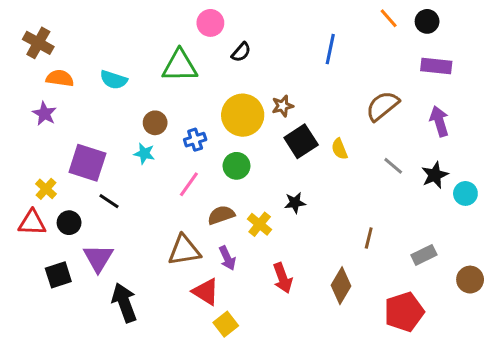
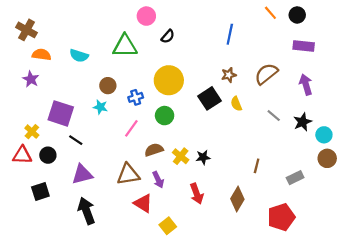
brown star: (283, 106) -> (229, 75), moved
black star: (295, 203) -> (203, 157), moved
purple triangle: (98, 258) -> (82, 174), moved, turned 45
brown circle: (470, 280) -> (327, 158), moved
yellow square: (226, 324) -> (168, 226), moved

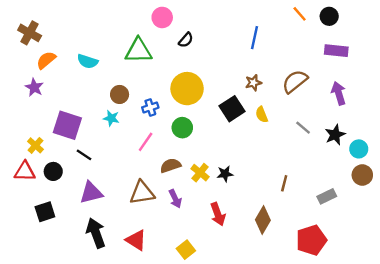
orange semicircle: (42, 55) -> (46, 60), turned -48
red triangle: (143, 203) -> (136, 240), moved

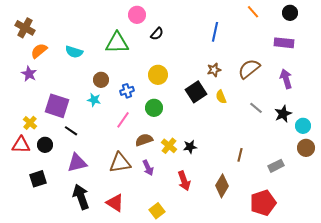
black circle: (329, 16) -> (290, 13), moved
yellow circle: (187, 89) -> (158, 75), size x0.7

